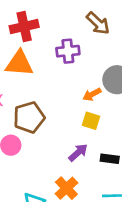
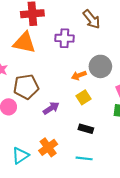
yellow square: (91, 121) -> (84, 97), moved, turned 32
purple arrow: (78, 153) -> (51, 108), moved

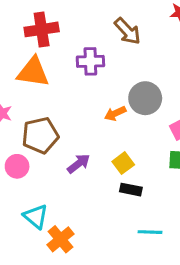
yellow square: (84, 97) -> (123, 163), moved
orange cross: (48, 147) -> (61, 239), moved
cyan triangle: (20, 155) -> (36, 216), moved, turned -42
cyan line: (84, 158) -> (150, 232), moved

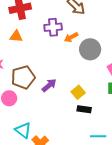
orange triangle: (33, 72) -> (16, 36), size x0.6
orange arrow: (115, 113) -> (71, 37), moved
purple arrow: (79, 164) -> (49, 85), moved

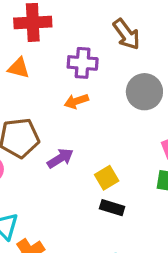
orange arrow: (71, 37) -> (76, 101), moved
gray circle: (90, 49) -> (144, 92), moved

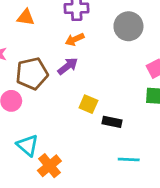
purple arrow: (60, 158) -> (68, 66), moved
yellow square: (107, 178) -> (88, 104), moved, turned -30

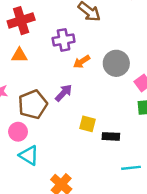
gray circle: (128, 26) -> (116, 63), moved
orange arrow: (75, 39) -> (82, 62), moved
cyan triangle: (28, 145) -> (29, 155), moved

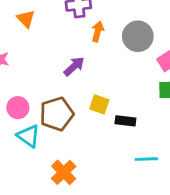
orange triangle: (19, 55) -> (26, 19), turned 42
orange arrow: (82, 62) -> (98, 31), turned 133
brown pentagon: (33, 104) -> (57, 114), moved

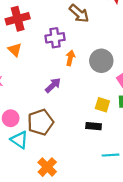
yellow square: (99, 104) -> (102, 105), moved

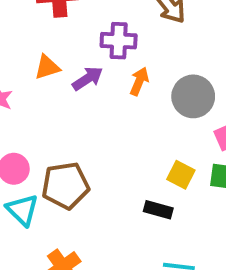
orange triangle: (15, 50) -> (47, 67), moved, turned 48
purple arrow: (53, 85) -> (88, 79), moved

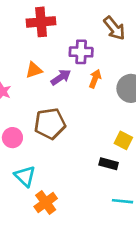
brown pentagon: (66, 186) -> (50, 124), moved
cyan triangle: (22, 210) -> (25, 176), moved

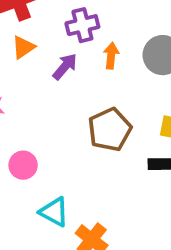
orange triangle: (34, 70) -> (23, 47), moved
brown pentagon: (50, 124) -> (110, 130), moved

